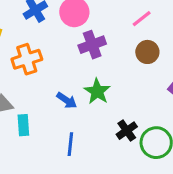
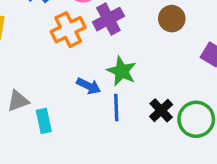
orange cross: (27, 59) -> (68, 30), moved
blue line: (70, 144) -> (116, 108), moved

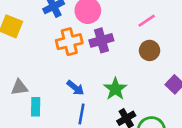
green star: (122, 71) -> (115, 89), moved
blue line: (116, 108) -> (81, 114), moved

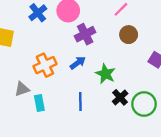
orange cross: (69, 42) -> (45, 65), moved
blue arrow: (75, 88) -> (78, 63), moved, turned -63

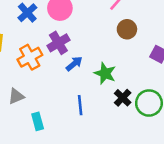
purple cross: (85, 34) -> (58, 43), moved
orange cross: (45, 65) -> (30, 57), moved
cyan rectangle: (39, 103) -> (38, 121), moved

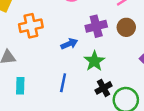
purple cross: (58, 43) -> (96, 26), moved

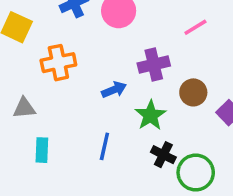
brown circle: (126, 27) -> (193, 92), moved
black cross: (103, 88) -> (163, 155), turned -35

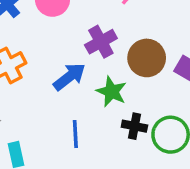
blue arrow: (114, 90) -> (69, 77), size x1.4
brown circle: (193, 92) -> (147, 58), size x1.4

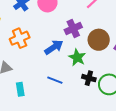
blue line: (75, 134) -> (55, 80), turned -70

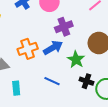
purple cross: (73, 29) -> (64, 27), moved
orange cross: (20, 38) -> (28, 49), moved

